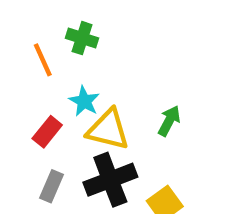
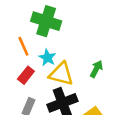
green cross: (82, 38) -> (46, 21), size x1.6
orange line: (43, 60) -> (23, 46), moved

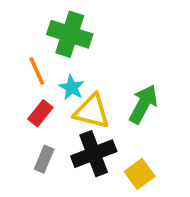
green arrow: (96, 69) -> (143, 104), size x1.5

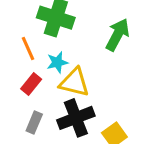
cyan star: (72, 88) -> (57, 62), turned 30
green arrow: (143, 104) -> (118, 35), moved

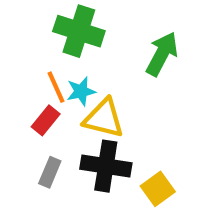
orange line: (28, 48) -> (56, 87), moved
black cross: (76, 118) -> (106, 166), turned 30

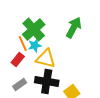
green cross: (79, 31) -> (34, 30), moved, turned 30
gray rectangle: (50, 172) -> (20, 84), turned 32

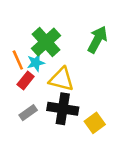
orange line: (23, 44) -> (18, 60), moved
cyan star: (35, 46) -> (36, 63), moved

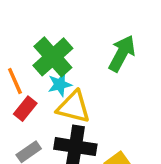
cyan star: (36, 63) -> (60, 85), moved

